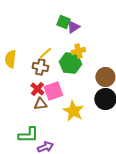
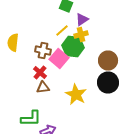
purple triangle: (73, 27) -> (82, 20), moved
yellow line: (45, 53) -> (62, 30), moved
pink square: (53, 91) -> (59, 58), moved, turned -30

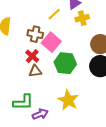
yellow cross: (81, 34) -> (82, 18), moved
green hexagon: (73, 46) -> (65, 63), moved
yellow star: (76, 94) -> (68, 100), moved

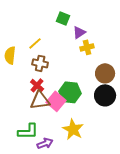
yellow line: (54, 14) -> (35, 43), moved
pink square: (51, 42) -> (56, 101), moved
brown triangle: (35, 71) -> (40, 100), size x1.5

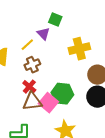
purple triangle: (79, 32) -> (43, 34), moved, turned -40
yellow cross: (87, 47) -> (79, 49), size x1.5
brown cross: (40, 63) -> (32, 65), turned -35

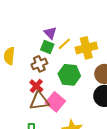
green square: (55, 20) -> (47, 47), moved
yellow line: (27, 45) -> (64, 44), moved
green hexagon: (62, 94) -> (69, 75), moved

